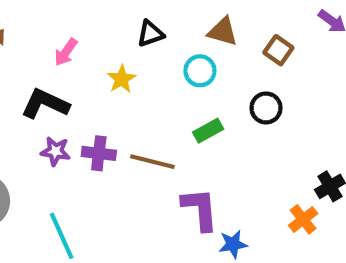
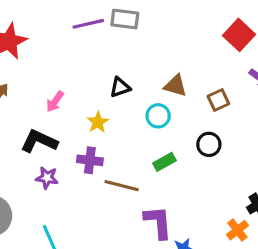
brown square: (278, 50) -> (218, 100), turned 30
purple cross: (99, 153) -> (90, 160), moved

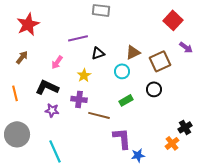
purple line: (88, 24) -> (78, 38), moved
brown triangle: (176, 86) -> (133, 52), turned -42
brown square: (218, 100) -> (160, 61), size x1.5

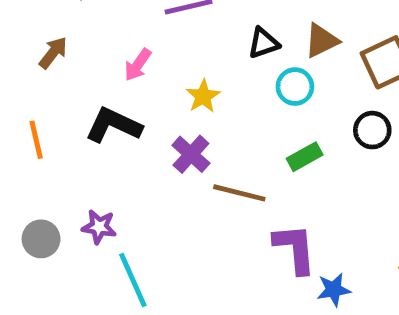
black triangle: (98, 53) -> (263, 43), moved
purple cross: (79, 99) -> (191, 154), turned 35
purple star: (52, 110) -> (99, 227), moved
gray circle: (17, 134) -> (41, 239), size x0.6

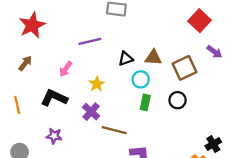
brown triangle: (322, 41) -> (153, 57), turned 30
green rectangle: (305, 157) -> (145, 102), moved, turned -49
purple star: (99, 227) -> (54, 136), moved

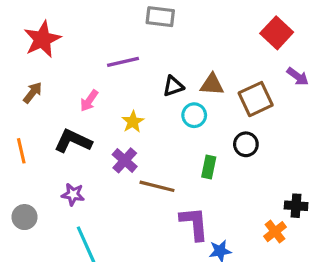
green rectangle: (145, 102) -> (209, 167), moved
black cross: (213, 144) -> (296, 206), turned 35

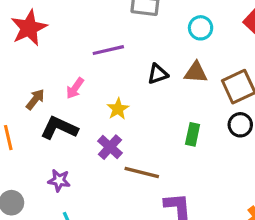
brown arrow: (33, 93) -> (35, 99), moved
cyan circle: (194, 115) -> (201, 28), moved
black circle: (246, 144) -> (240, 125), moved
green rectangle: (209, 167) -> (193, 134), moved

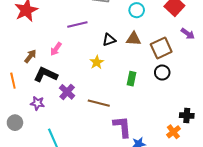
yellow star: (118, 109) -> (97, 62), moved
purple cross: (110, 147) -> (67, 92), moved
purple star: (59, 180) -> (37, 103), moved

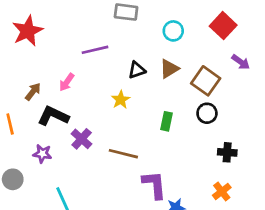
brown triangle: (134, 39) -> (169, 69), turned -35
brown square: (161, 48) -> (206, 81), turned -30
black cross: (187, 115) -> (227, 152), moved

